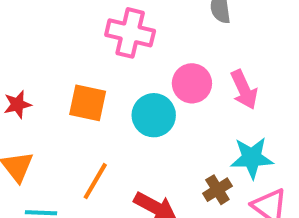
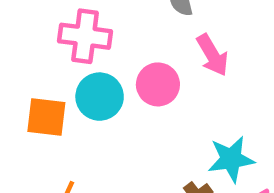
pink arrow: (244, 90) -> (212, 55), moved
cyan circle: (154, 115) -> (100, 97), moved

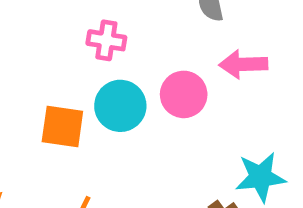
pink cross: (85, 36) -> (106, 40), size x0.7
pink arrow: (212, 55) -> (243, 64), turned 117

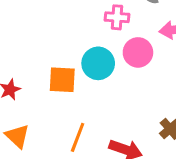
pink cross: (106, 40) -> (117, 17), moved

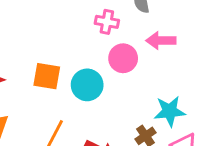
cyan circle: (98, 63) -> (87, 85), moved

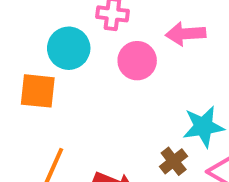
cyan circle: (87, 85) -> (69, 48), moved

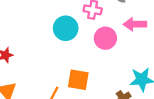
orange square: (38, 91) -> (78, 80), moved

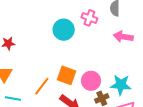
pink circle: (105, 38) -> (91, 81), moved

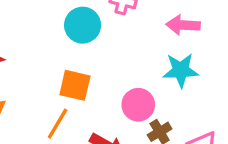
orange square: (66, 75) -> (75, 85), moved
cyan star: (121, 85) -> (181, 70), moved

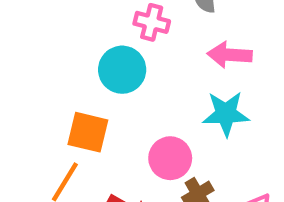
cyan circle: (83, 25) -> (122, 70), moved

